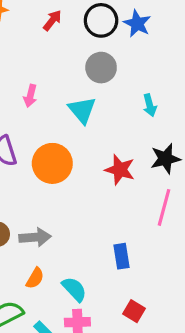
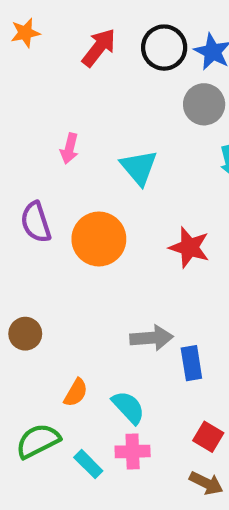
red arrow: (52, 20) -> (99, 48), size x1.4
gray circle: (101, 68) -> (204, 104), moved
gray arrow: (35, 237) -> (151, 338), moved

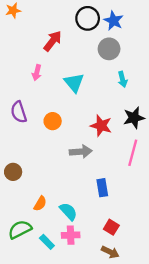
red arrow: (99, 48) -> (53, 41), moved
orange circle: (99, 239) -> (53, 121), size x0.6
gray arrow: (151, 338) -> (81, 152), moved

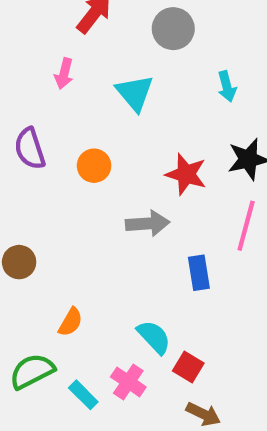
gray circle: (109, 49) -> (173, 29), moved
blue rectangle: (102, 188) -> (199, 273), moved
cyan semicircle: (68, 211) -> (154, 337), moved
red square: (111, 227) -> (188, 367), moved
pink cross: (71, 235) -> (128, 382), turned 36

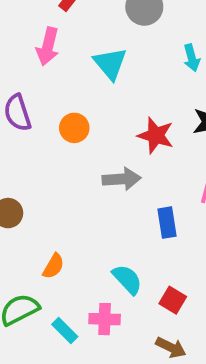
pink arrow: (64, 74) -> (48, 46), size x1.4
red square: (188, 367) -> (173, 300), moved
pink cross: (128, 382) -> (105, 319), turned -32

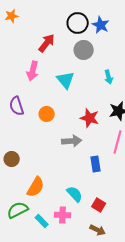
orange semicircle: (53, 266) -> (36, 187), size x1.5

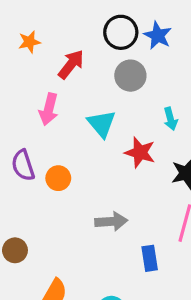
orange star: (12, 16) -> (29, 42), moved
orange circle: (47, 114) -> (58, 178), moved
red star: (90, 118) -> (140, 153), moved

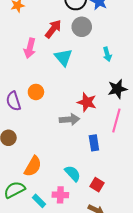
red arrow: (71, 64) -> (53, 29), moved
red star: (140, 153) -> (87, 102), moved
purple semicircle: (23, 165) -> (14, 101), moved

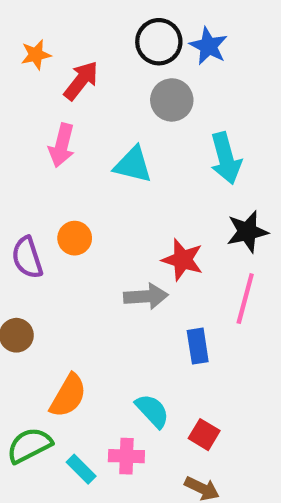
red arrow: (53, 29) -> (81, 81), moved
cyan arrow: (107, 54) -> (226, 158), size x1.6
cyan triangle: (63, 57) -> (133, 165), turned -36

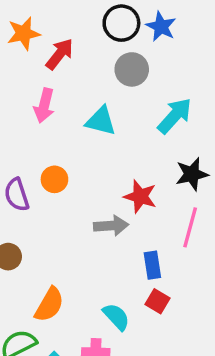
orange star: (36, 55) -> (24, 33), size x1.4
cyan arrow: (226, 158) -> (175, 116), turned -123
red square: (204, 435) -> (157, 301), moved

